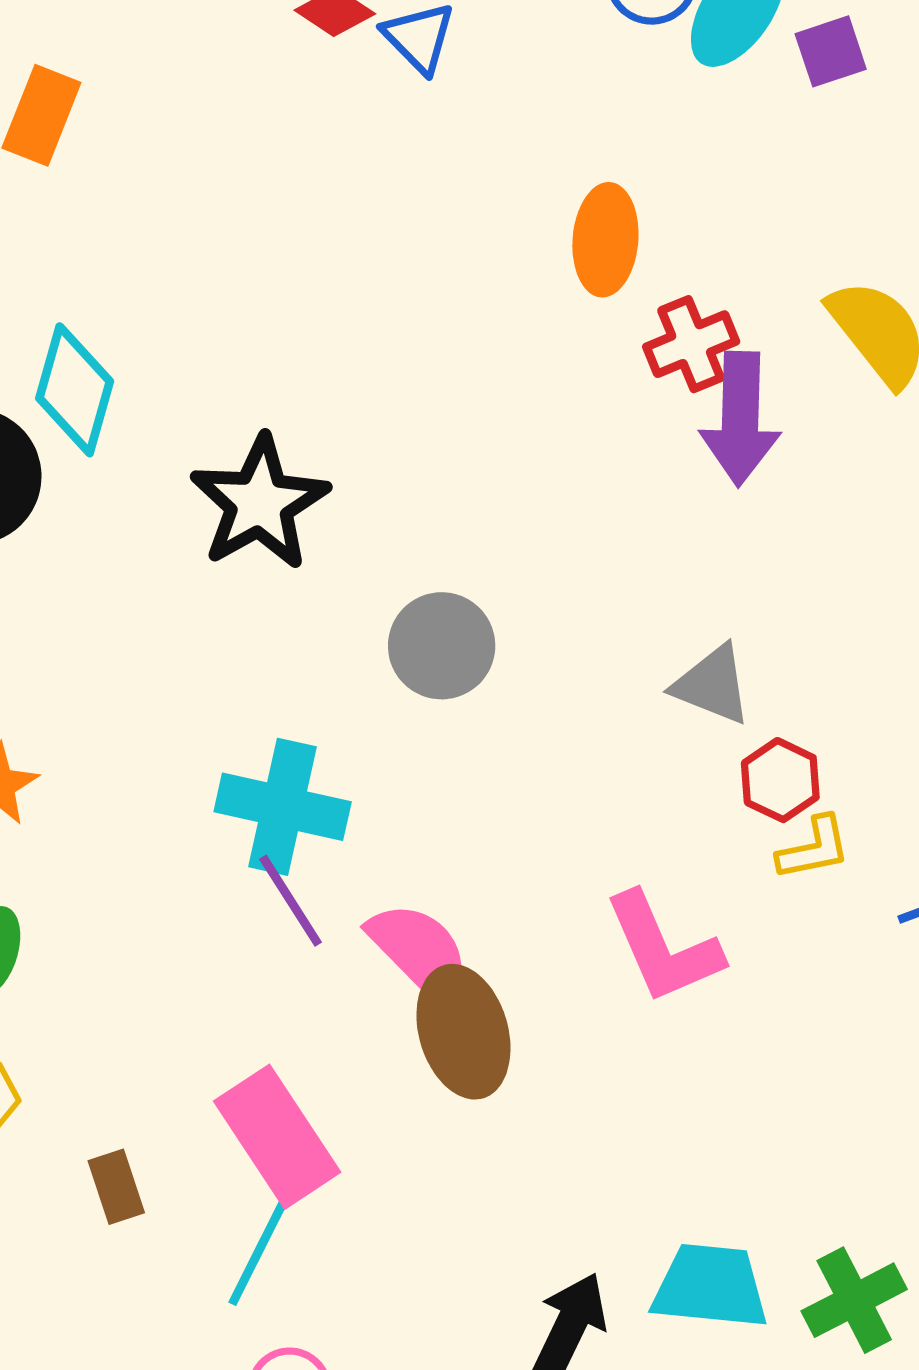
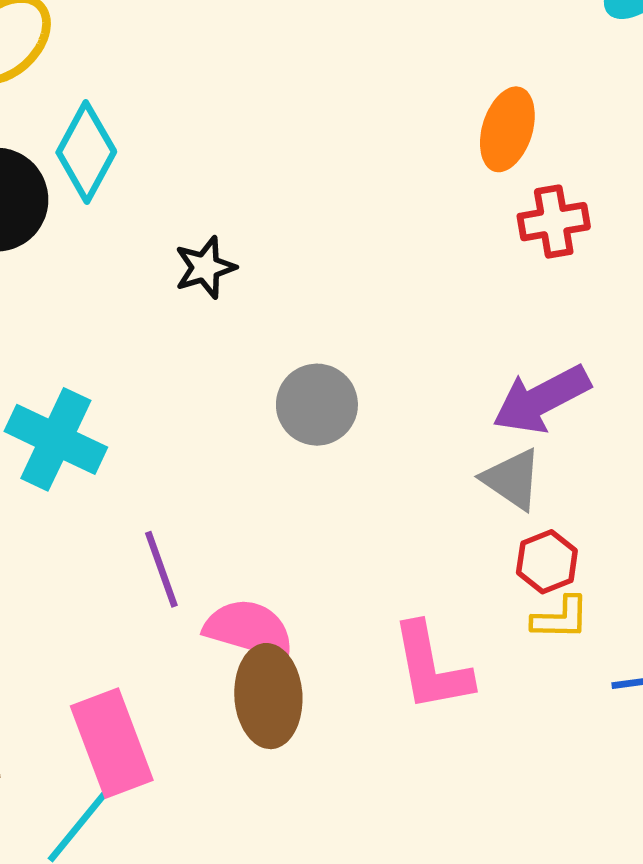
purple arrow: (740, 419) -> (541, 399), moved, turned 48
black star: (260, 503) -> (205, 267), size x0.6
cyan cross: (283, 807) -> (56, 439), moved
pink semicircle: (419, 952) -> (249, 629), turned -42

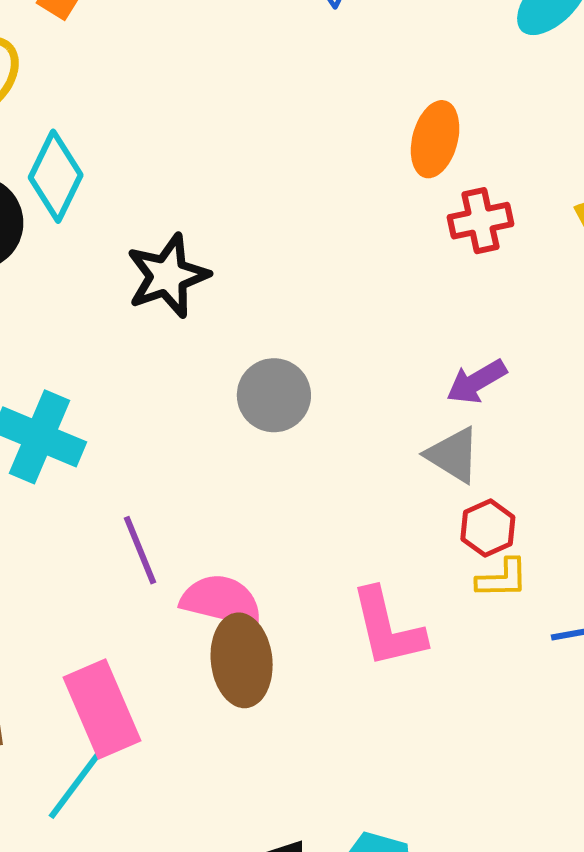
black star: (205, 267) -> (168, 276), size x1.5
purple arrow: (541, 399) -> (476, 382), size x0.7

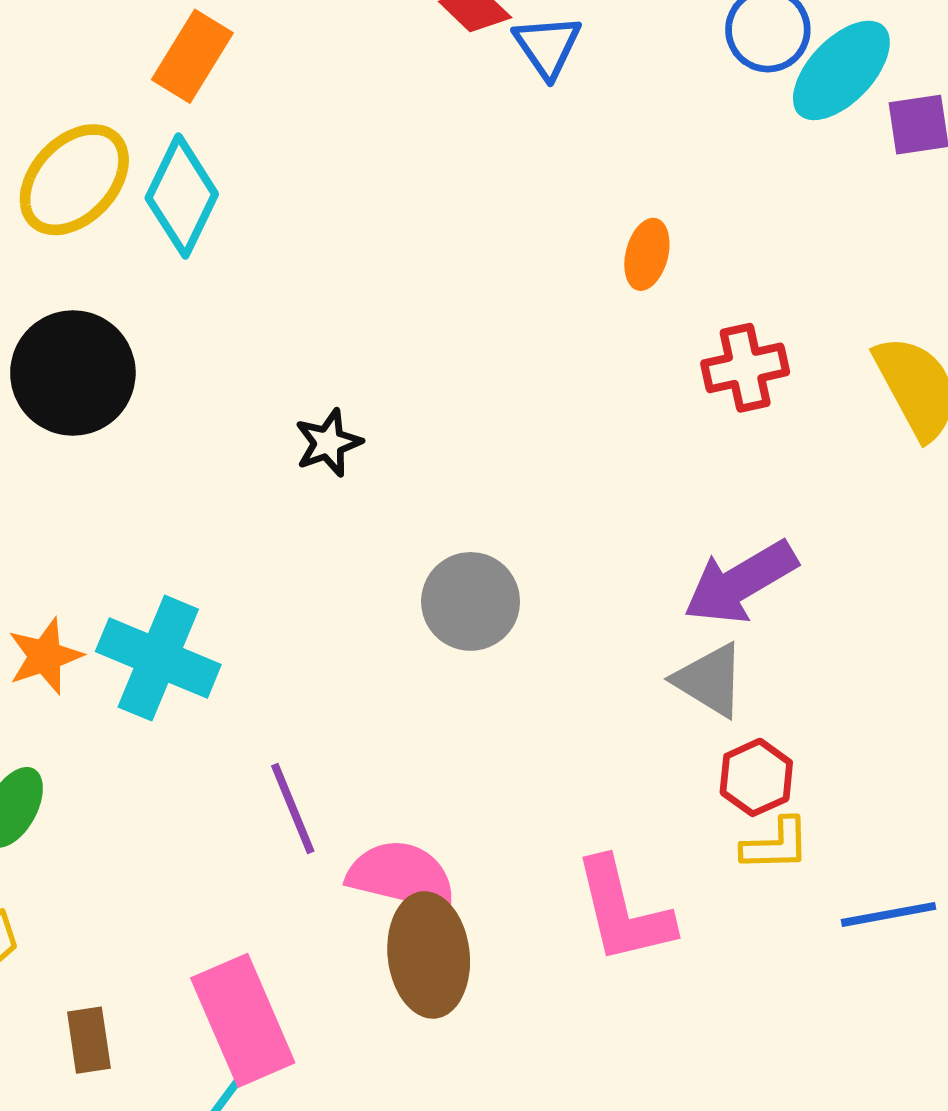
orange ellipse: (435, 139) -> (647, 254), moved, size x0.7
cyan diamond: (56, 176) -> (182, 196), moved
black star: (168, 276) -> (328, 443), size x0.6
purple arrow: (476, 382) -> (740, 582), size x1.4

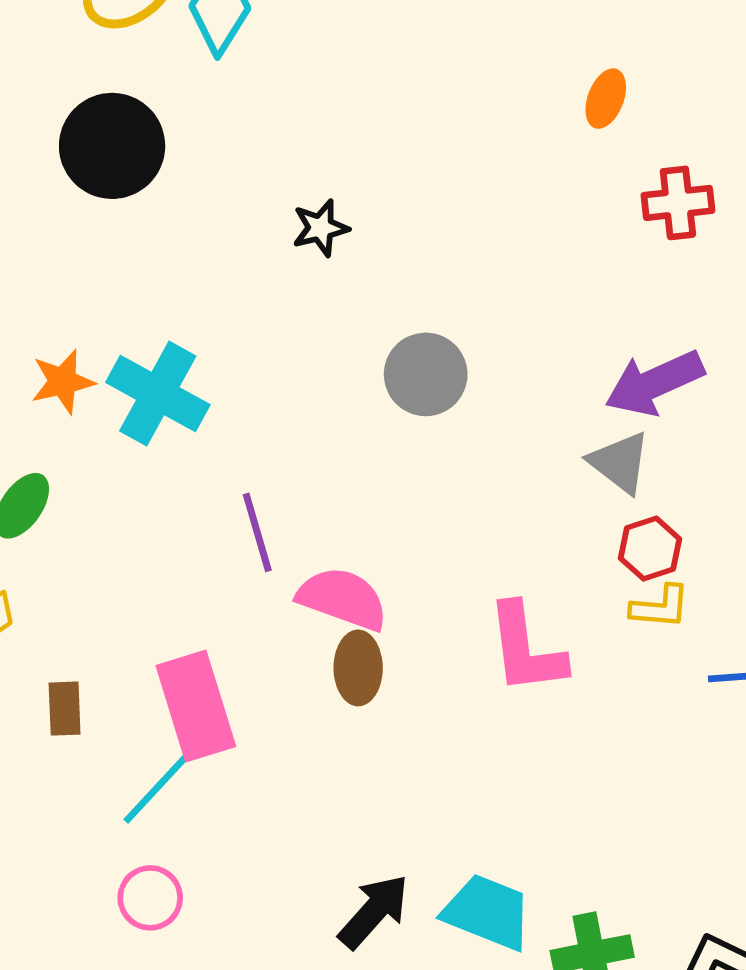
brown ellipse: (429, 955) -> (358, 668), size x0.7

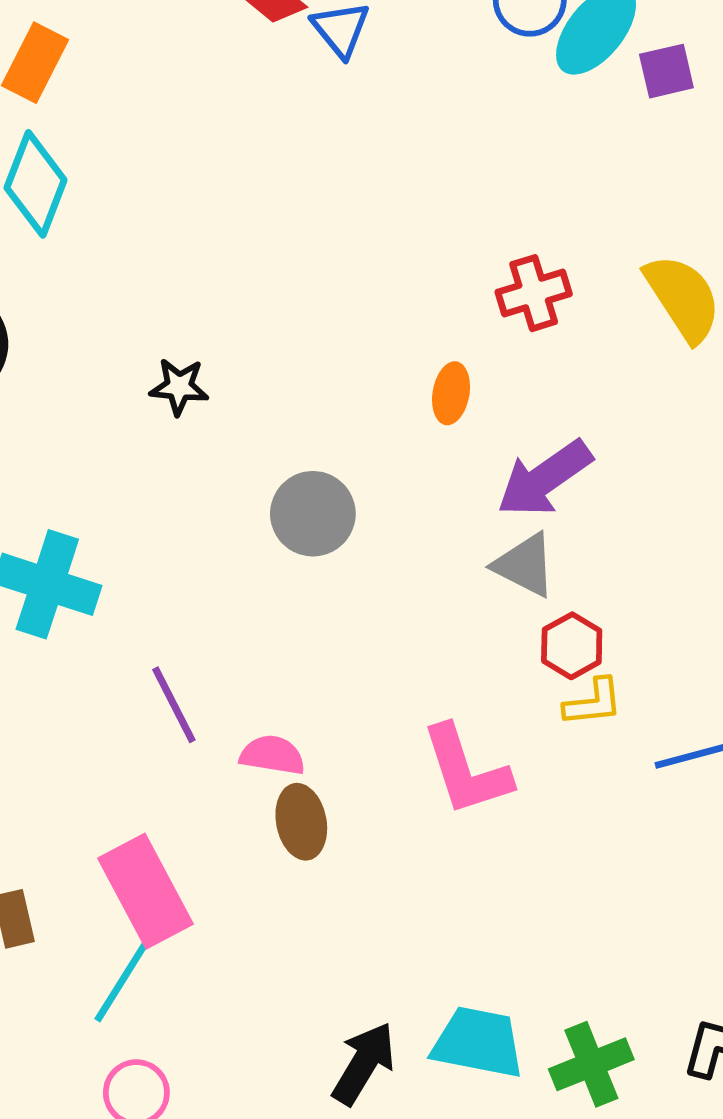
orange ellipse: (606, 99) -> (451, 393), moved
black star: (321, 228) -> (179, 387), turned 30
pink semicircle: (343, 599) -> (272, 755), size x0.7

